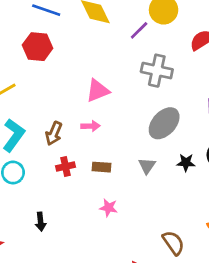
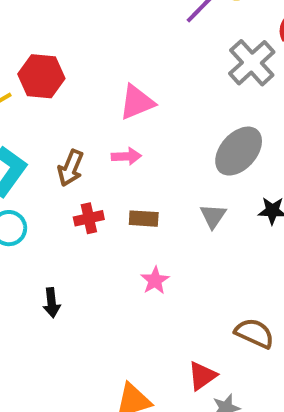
red hexagon: (38, 47) -> (41, 76), moved
gray cross: (157, 71) -> (252, 63), moved, turned 36
pink star: (109, 208) -> (155, 280), turned 30
brown semicircle: (173, 243) -> (254, 333), turned -30

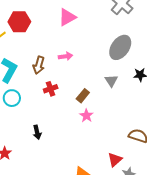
pink triangle: (137, 102) -> (67, 17), moved
brown rectangle: (144, 219) -> (83, 96), moved, turned -48

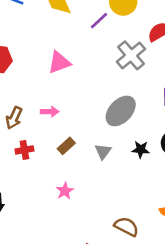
brown rectangle: (83, 96) -> (66, 146), moved

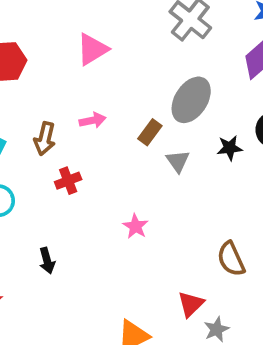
brown rectangle: (66, 146) -> (150, 132), moved
brown semicircle: (126, 227) -> (231, 259), turned -130

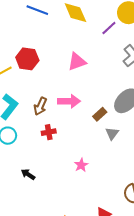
pink arrow: (93, 120) -> (69, 101), size x1.5
black arrow: (47, 261) -> (28, 174), turned 128

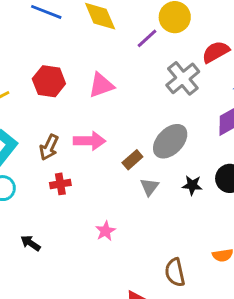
red hexagon: (27, 59) -> (49, 81), moved

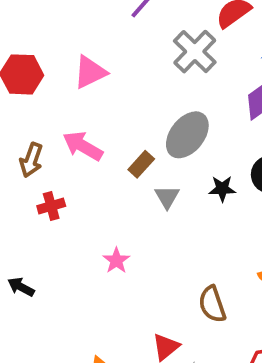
pink arrow: (90, 141) -> (83, 146), turned -144

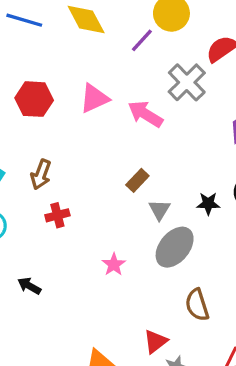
gray ellipse: (187, 135) -> (175, 247), moved
pink arrow: (83, 146) -> (145, 114), moved

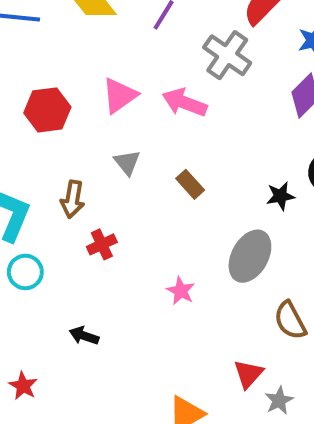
brown rectangle: (137, 180) -> (190, 184), turned -75
gray triangle: (160, 210) -> (127, 162), moved

